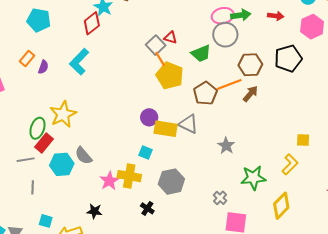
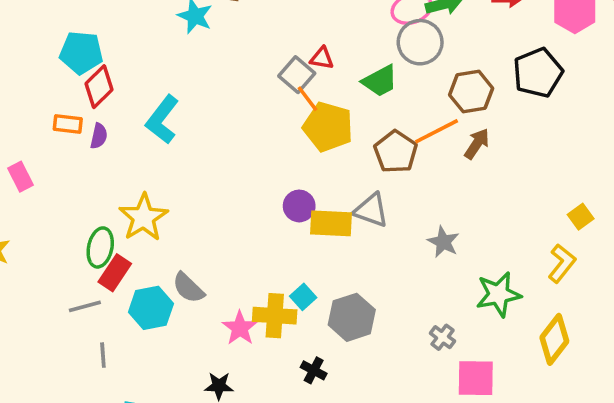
red diamond: (92, 23) -> (99, 87), moved
orange rectangle: (27, 59) -> (68, 124), turned 63
yellow square: (303, 140) -> (581, 217), turned -32
cyan square: (145, 152) -> (303, 297), moved, turned 32

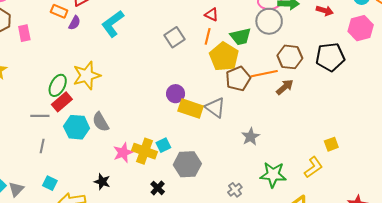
gray square: (297, 75) -> (175, 37), moved
orange line: (307, 99) -> (208, 36), moved, turned 35
yellow pentagon: (328, 127) -> (224, 57), moved

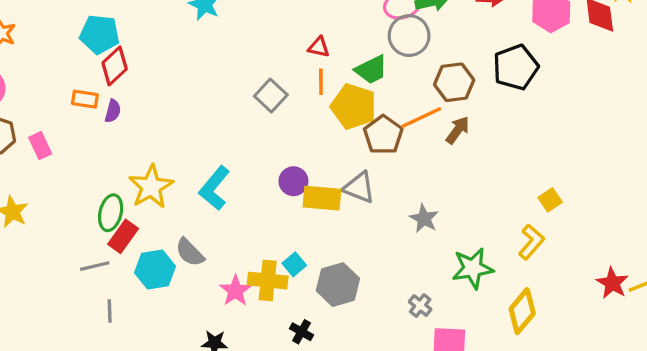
cyan L-shape: (113, 24) -> (214, 188), moved

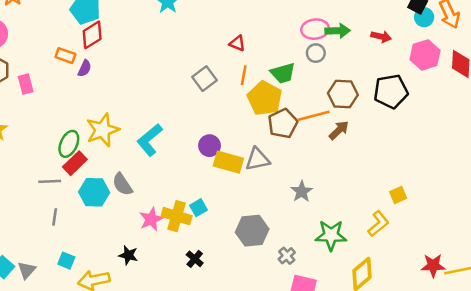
gray circle: (409, 36) -> (316, 53), size x0.6
red triangle: (319, 47) -> (237, 43), moved
gray triangle: (359, 187) -> (258, 159), turned -44
red star: (612, 283) -> (433, 266), turned 30
gray hexagon: (338, 285) -> (252, 231), moved

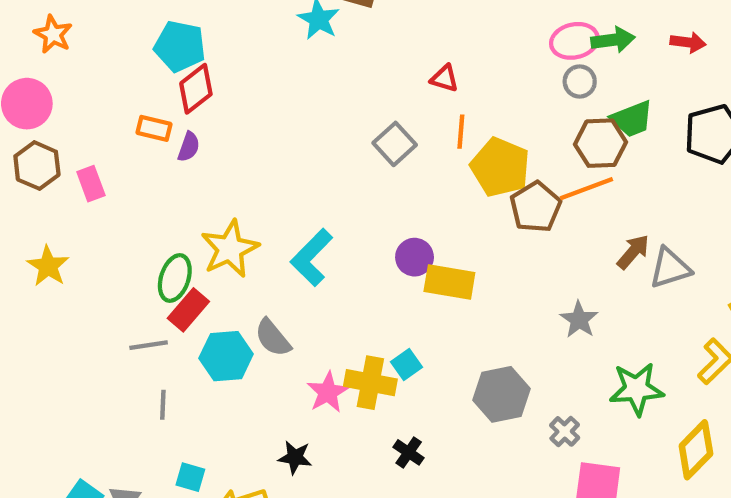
green trapezoid: (283, 73) -> (632, 119), moved
brown hexagon: (343, 94) -> (600, 143), moved
brown arrow: (339, 130) -> (633, 252), moved
gray triangle: (258, 159) -> (670, 268), moved

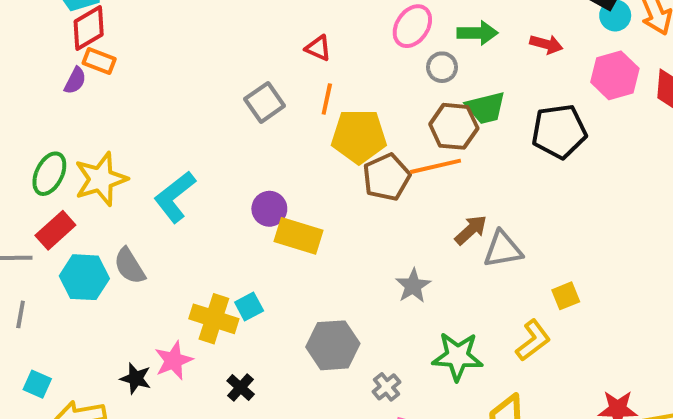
pink ellipse: (574, 41) -> (412, 26), moved, turned -51
orange rectangle: (154, 128) -> (99, 61), moved
yellow pentagon: (500, 167) -> (359, 136), turned -30
green ellipse: (175, 278) -> (49, 174), moved
pink star: (328, 392) -> (174, 360), moved

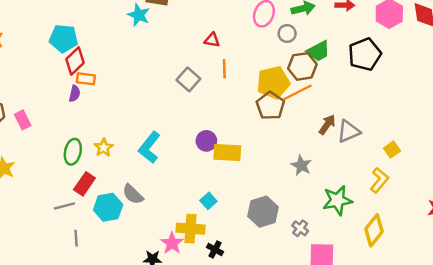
yellow pentagon: (359, 136) -> (273, 82), moved
yellow star: (101, 179) -> (104, 148), size x0.6
yellow cross: (214, 319) -> (191, 229), moved

